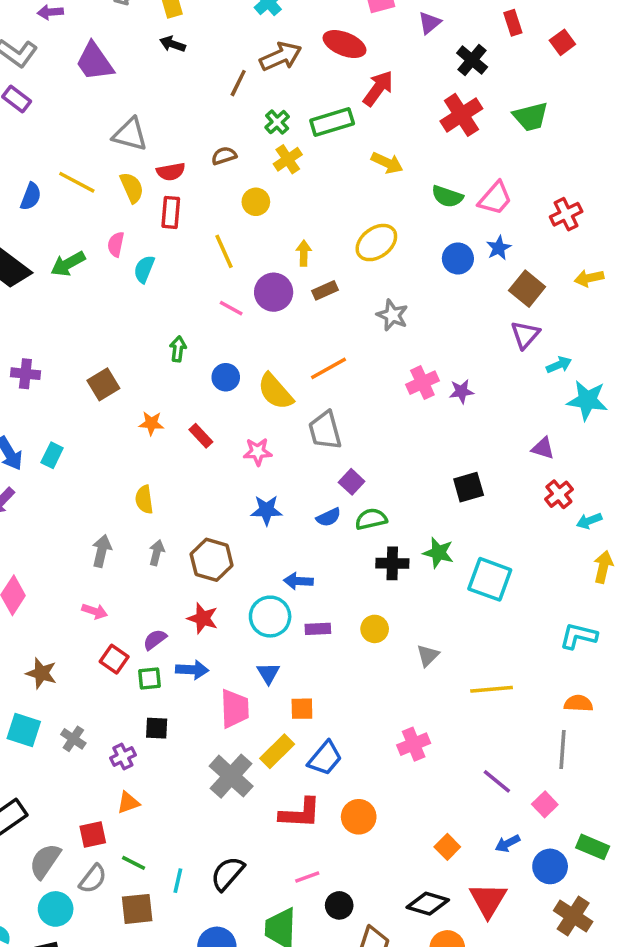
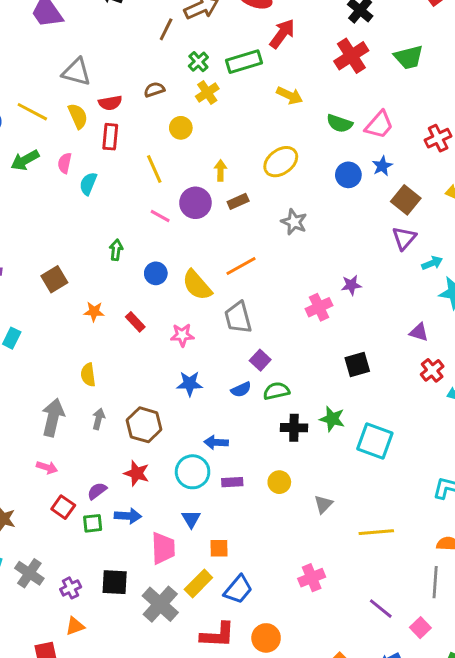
green arrow: (68, 264) -> (25, 160), moved
pink cross: (422, 383) -> (319, 307), moved
gray arrow: (102, 551) -> (53, 417), size x1.4
black square: (157, 728) -> (115, 582), moved, size x1.4
gray cross: (73, 739) -> (29, 573), size x1.4

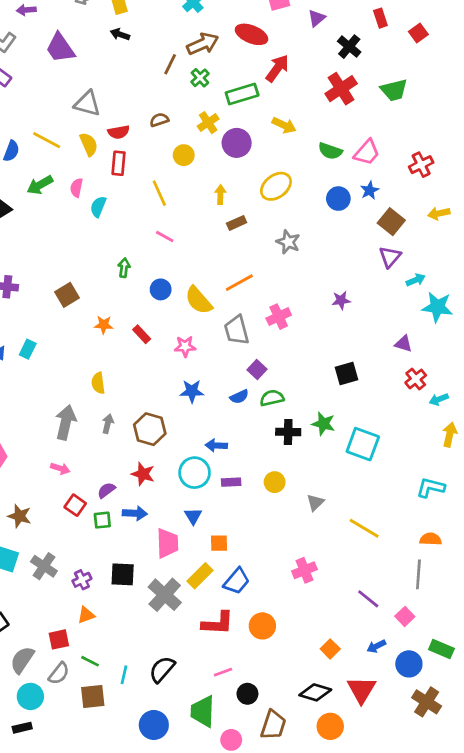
green cross: (198, 62) -> (200, 78), moved
purple circle: (195, 203) -> (237, 143), moved
pink cross: (319, 307) -> (279, 317), moved
yellow line: (376, 532) -> (364, 528), turned 36

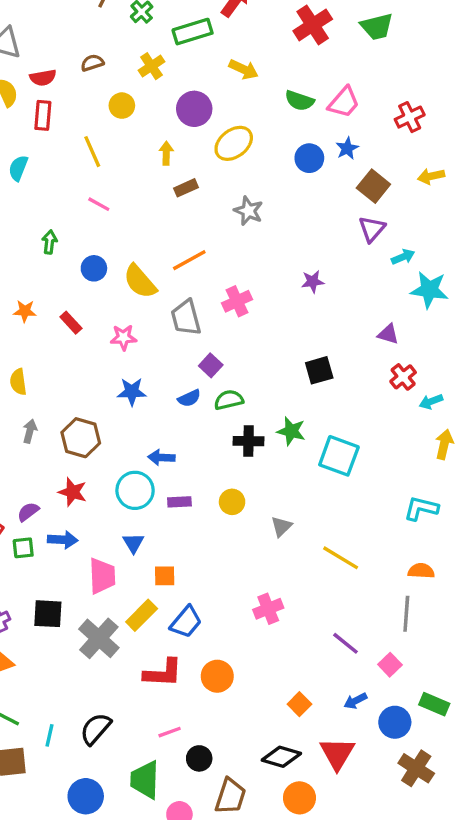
purple circle: (237, 143) -> (194, 109), moved

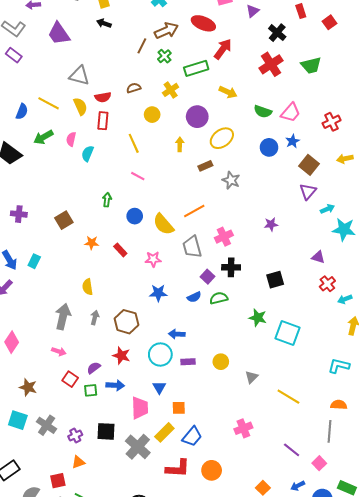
brown rectangle: (186, 188) -> (205, 166), moved
black cross: (248, 441) -> (231, 267), moved

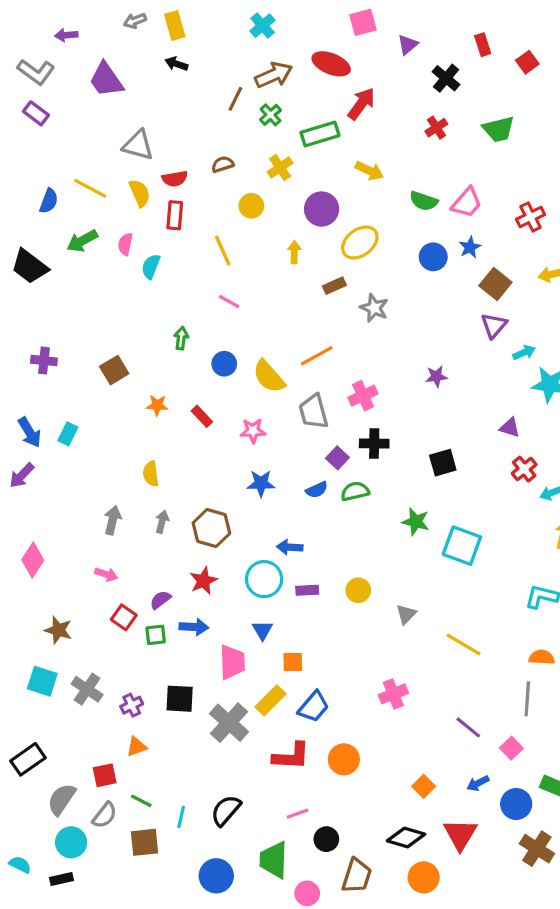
red cross: (271, 64) -> (436, 128), size x0.6
gray arrow: (63, 317) -> (113, 520), size x0.7
red star: (121, 356) -> (203, 581), turned 30

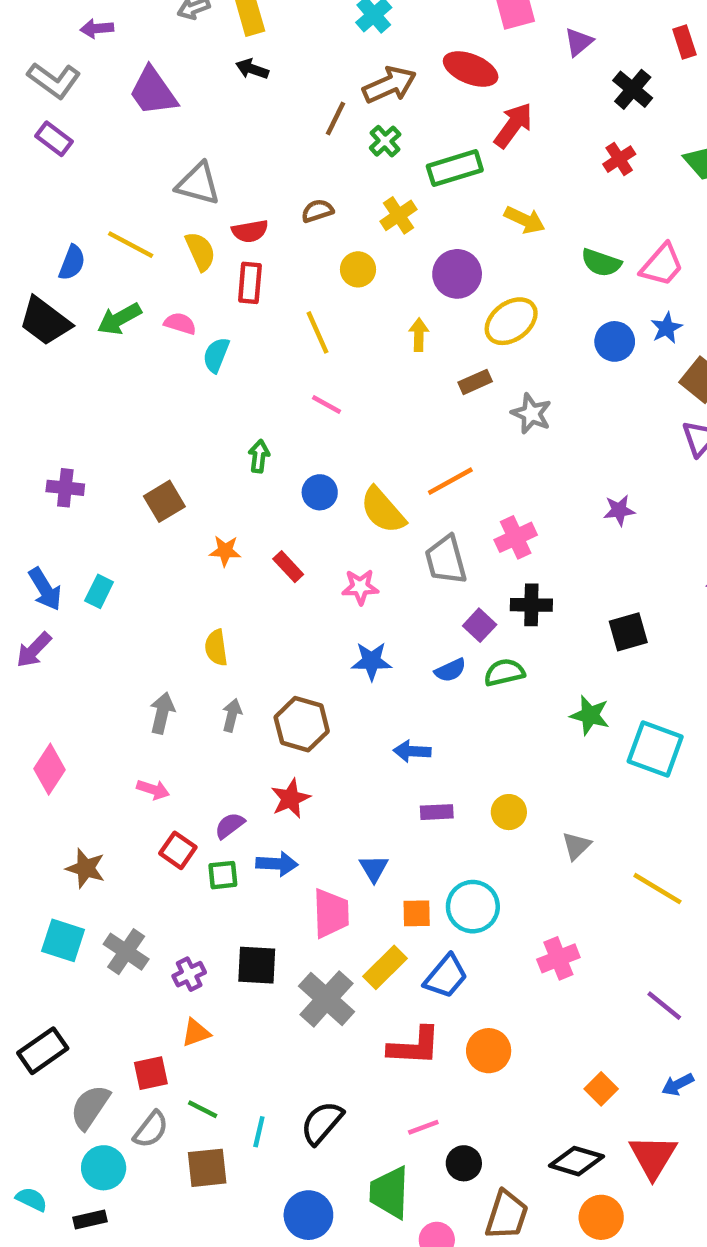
pink semicircle: (125, 244) -> (180, 323), turned 95
black trapezoid: (30, 266) -> (45, 321), moved
cyan circle: (264, 579) -> (473, 907), moved

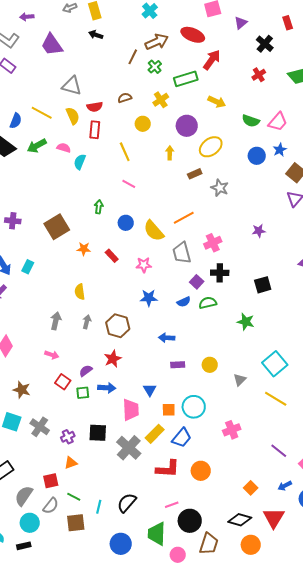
brown square: (164, 501) -> (57, 227), size x1.4
cyan square: (655, 749) -> (275, 364), moved, turned 30
black circle: (464, 1163) -> (190, 521), size x1.5

